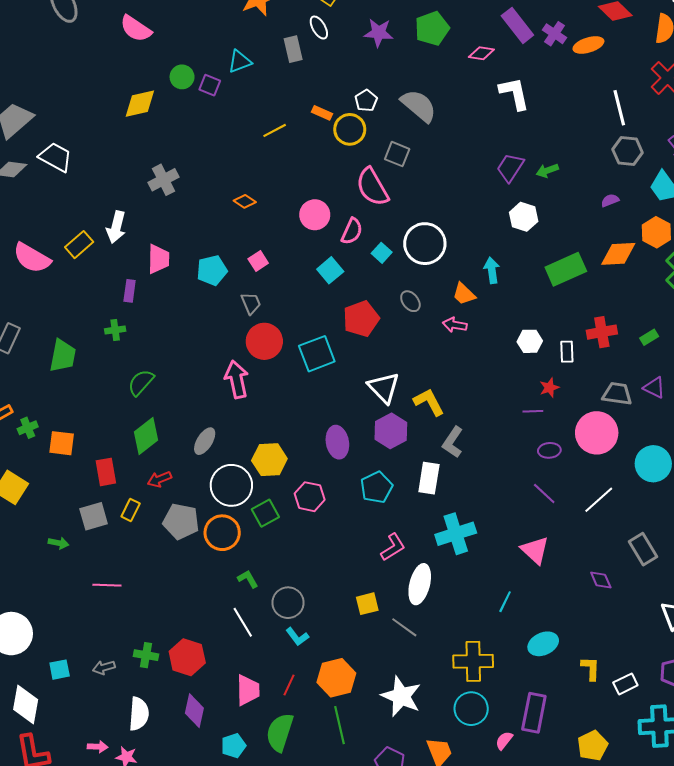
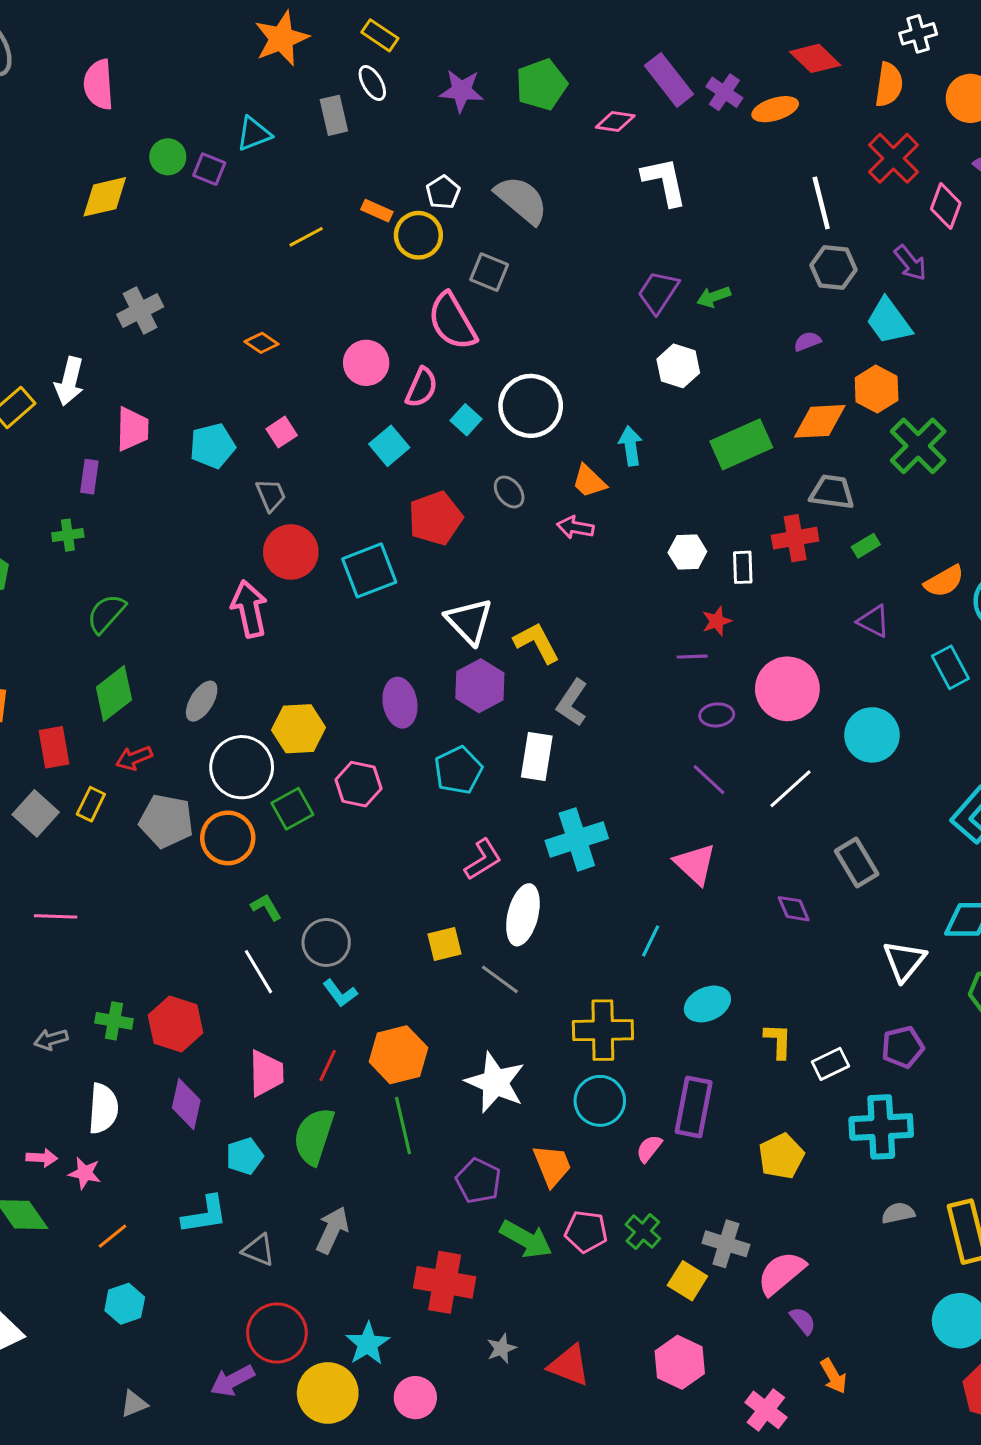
pink semicircle: (136, 29) -> (99, 85), turned 52
gray trapezoid: (617, 394) -> (832, 492), moved
gray square: (94, 516) -> (36, 813), turned -32

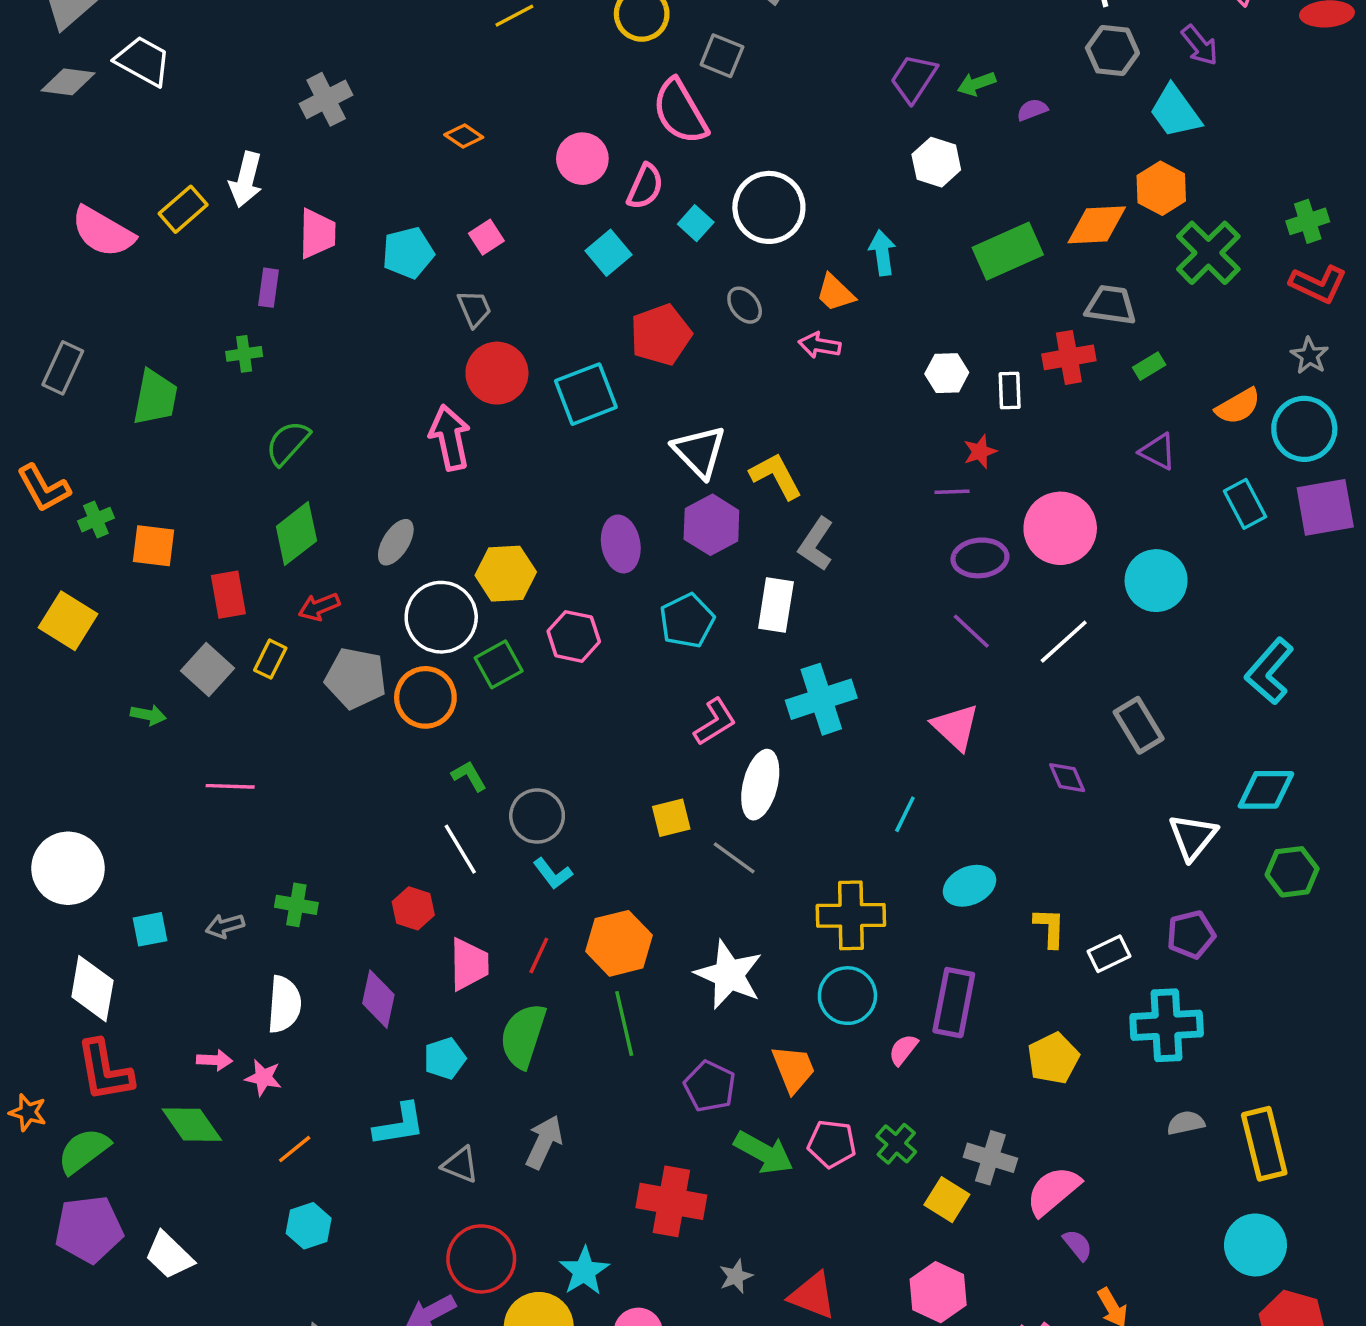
purple semicircle: (807, 341) -> (1032, 110), moved
purple ellipse: (717, 715) -> (980, 558), size x1.4
red hexagon: (175, 1024) -> (413, 908), moved, size x0.7

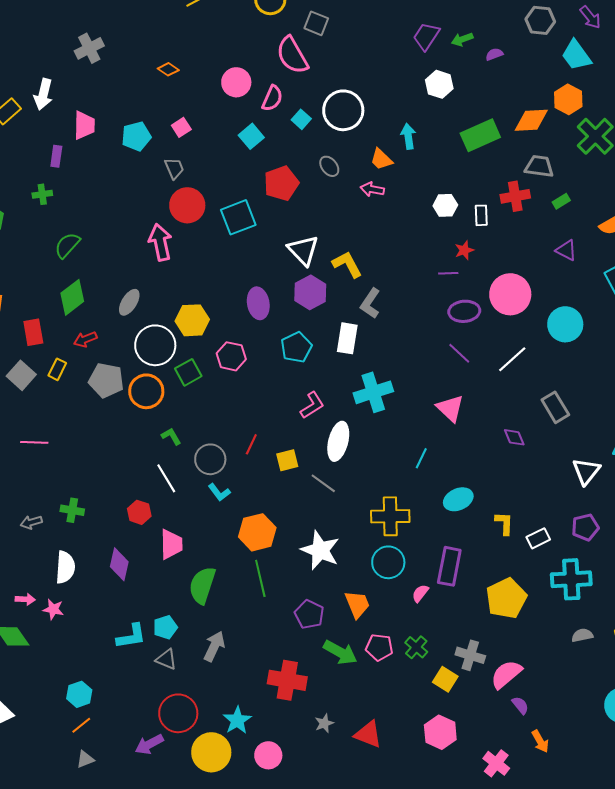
red line: (539, 955) -> (251, 444), moved
cyan pentagon: (445, 1058) -> (165, 627), moved
yellow pentagon: (1053, 1058) -> (506, 598), size x1.4
orange line: (295, 1149) -> (81, 725), moved

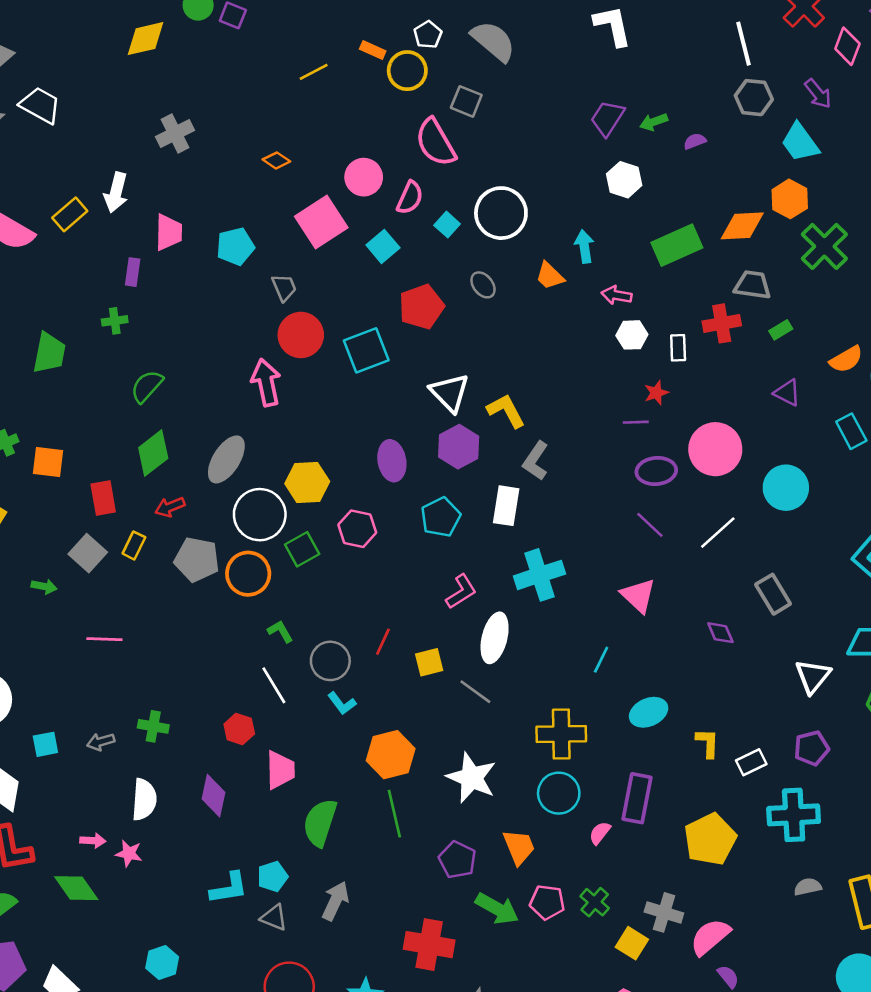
pink square: (181, 127) -> (321, 222), moved, size x2.0
pink arrow: (372, 189) -> (616, 295), moved
gray ellipse: (129, 302) -> (226, 459), size x1.4

